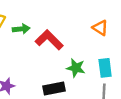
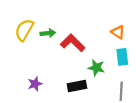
cyan rectangle: (105, 68) -> (122, 57), moved

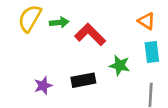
black rectangle: (77, 86) -> (83, 80), moved

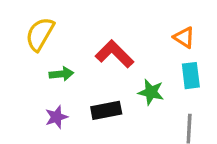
green arrow: (59, 22) -> (61, 74), moved

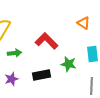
orange triangle: (184, 37) -> (84, 23), moved

